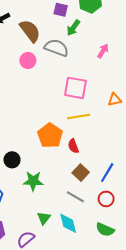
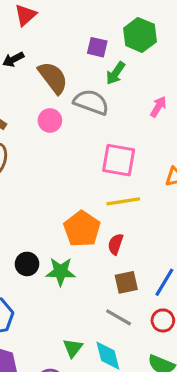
red semicircle: (73, 146) -> (116, 244), turned 40
brown square: (81, 173) -> (126, 282), turned 35
green star: (33, 181) -> (61, 272), moved

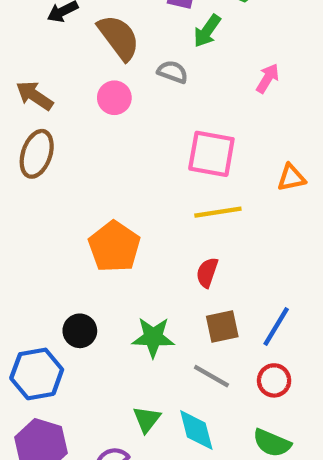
gray semicircle: (91, 102) -> (173, 72), size x0.6
orange pentagon: (82, 229) -> (114, 247), moved
black circle: (27, 264) -> (80, 331), moved
green star: (61, 272) -> (153, 337), moved

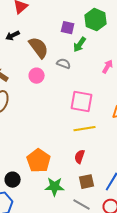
orange pentagon: (114, 247) -> (39, 161), moved
black circle: (80, 331) -> (13, 180), moved

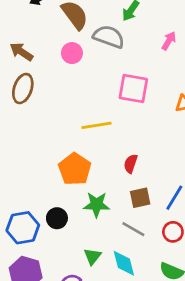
gray semicircle: (64, 64) -> (109, 37), size x1.6
yellow line: (85, 129) -> (97, 125), moved
black circle: (13, 180) -> (57, 218), moved

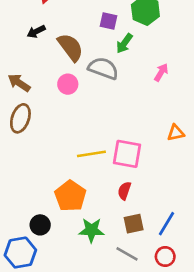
pink square: (133, 89) -> (127, 154), moved
black circle: (57, 218) -> (40, 225), moved

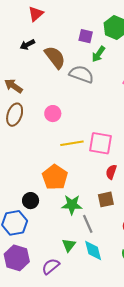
pink circle: (68, 84) -> (53, 114), moved
red semicircle: (124, 191) -> (111, 172), moved
gray line: (127, 254) -> (88, 224), moved, turned 36

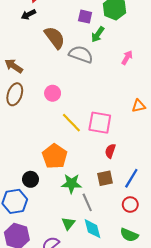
black arrow: (27, 45) -> (28, 14), moved
yellow line: (72, 143) -> (71, 123), turned 55

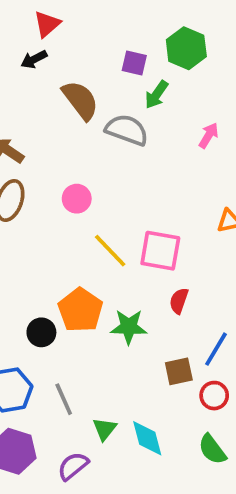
brown square: (105, 178) -> (179, 371), moved
black circle: (31, 179) -> (41, 332), moved
green star: (71, 184) -> (129, 327), moved
gray line: (87, 202) -> (64, 399), moved
green semicircle: (129, 235) -> (212, 449), turned 30

